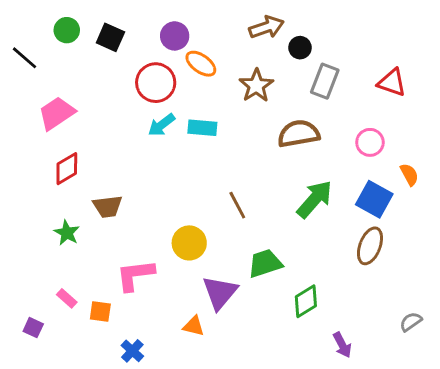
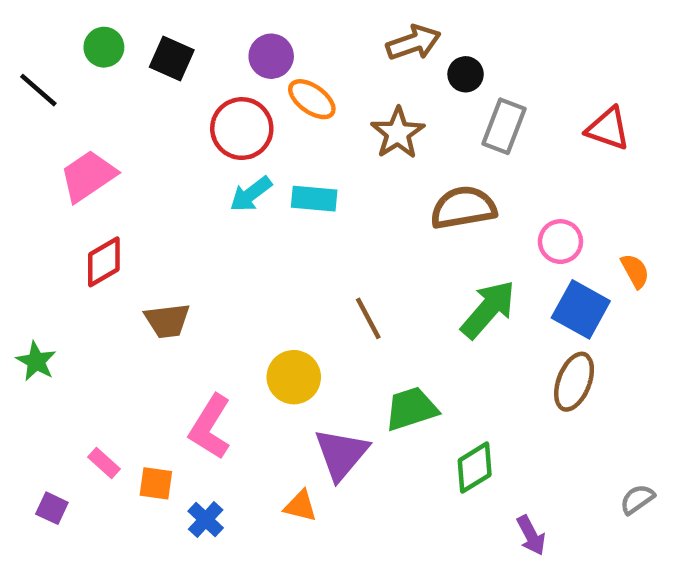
pink circle: (370, 142) -> (560, 242), moved
green star: (67, 233) -> (36, 361), moved
pink L-shape: (135, 275) -> (210, 427), turned -51
blue cross: (132, 351) -> (206, 520), moved

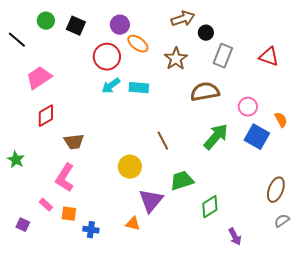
brown ellipse: (574, 382) -> (276, 190), moved
pink L-shape: (210, 427) -> (65, 178), moved
blue cross: (206, 520) -> (91, 230), turned -35

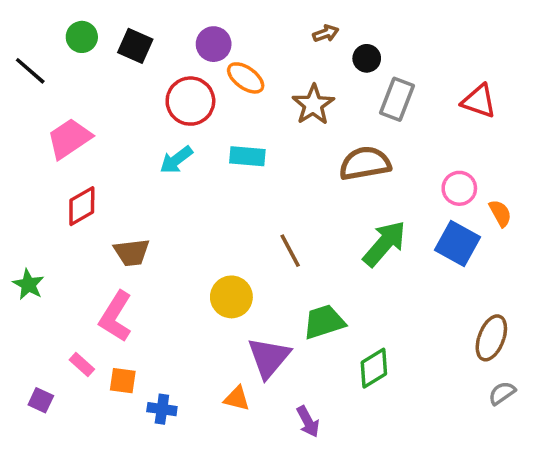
brown arrow: (183, 19) -> (326, 33), size x0.6
cyan arrow: (111, 86) -> (176, 160), moved
pink circle: (248, 107) -> (459, 188), moved
purple arrow: (235, 237) -> (308, 422), moved

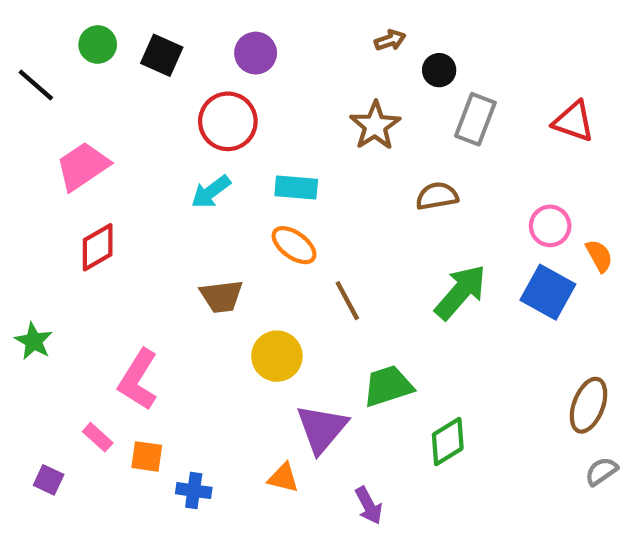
orange ellipse: (246, 78) -> (294, 245), moved
brown semicircle: (365, 163) -> (437, 196), size x0.7
brown trapezoid: (132, 252) -> (221, 296), moved

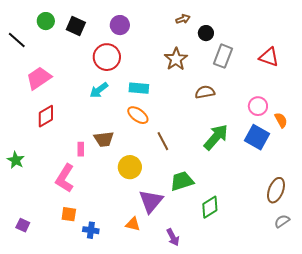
pink rectangle: (98, 437) -> (81, 149), moved, turned 48

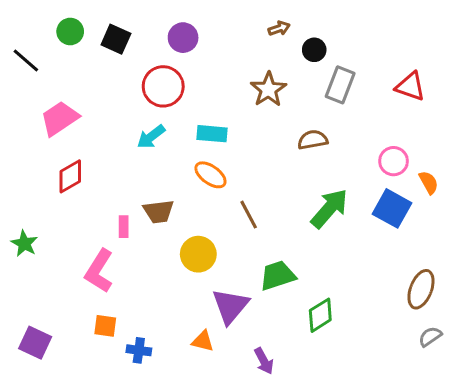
purple square: (23, 225) -> (35, 343), size x1.5

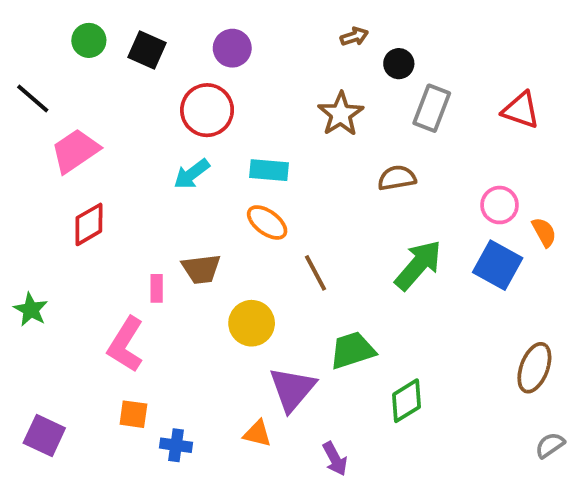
black line: (26, 60) -> (33, 99), moved
gray semicircle: (430, 337) -> (550, 445), moved

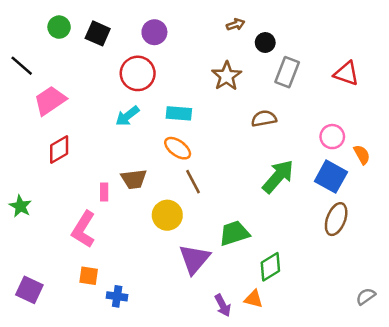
brown line: (316, 273) -> (193, 182), moved
brown ellipse: (534, 368) -> (336, 219), moved
orange triangle: (257, 434) -> (254, 299), moved

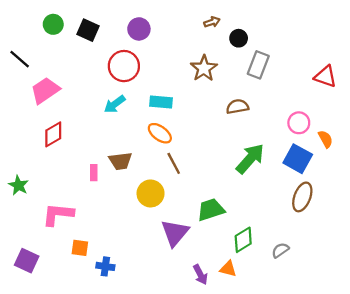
red triangle: (346, 73) -> (325, 76), moved
pink L-shape: (84, 229) -> (58, 214), moved, turned 64
gray semicircle: (366, 296) -> (280, 250), moved

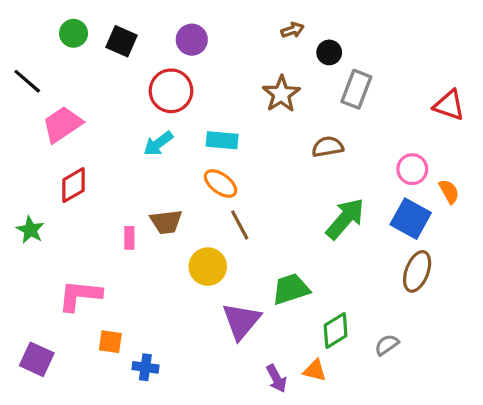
green star: (18, 185) -> (30, 230), moved

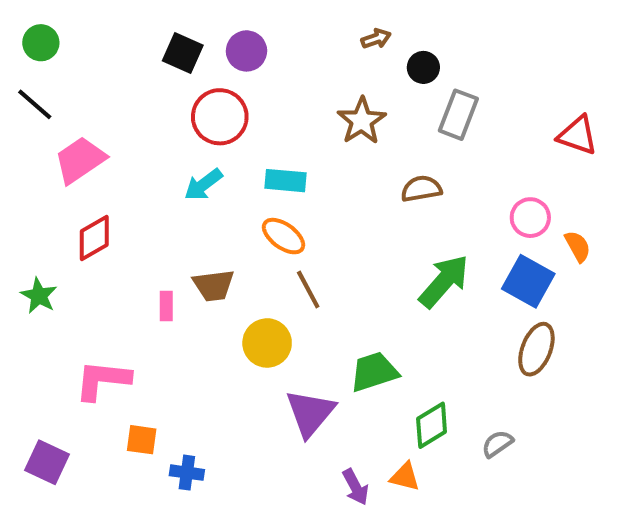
green circle: (74, 33) -> (41, 43), moved
black square: (121, 41) -> (183, 53), moved

